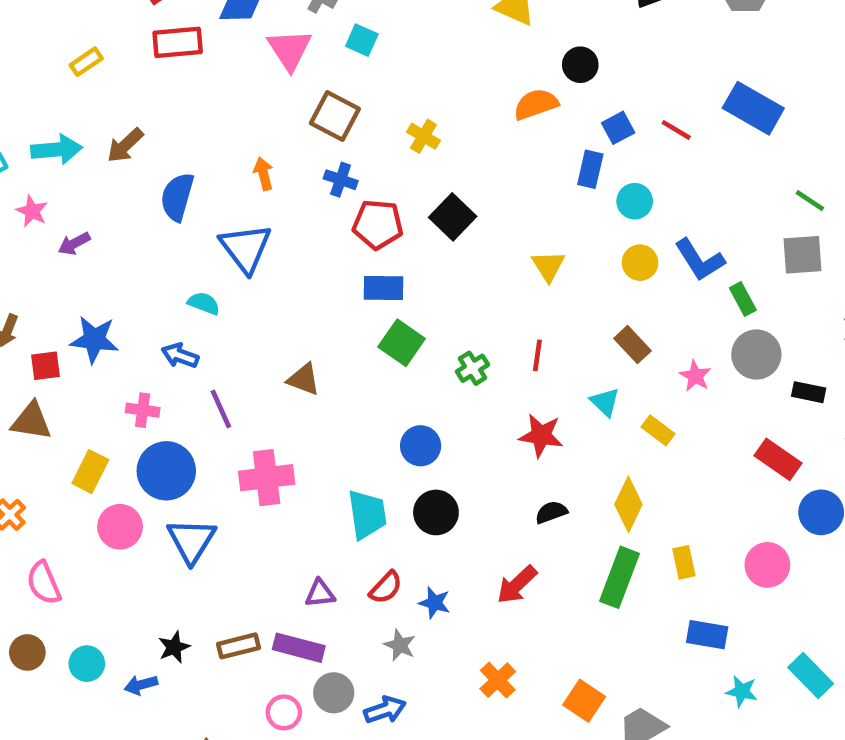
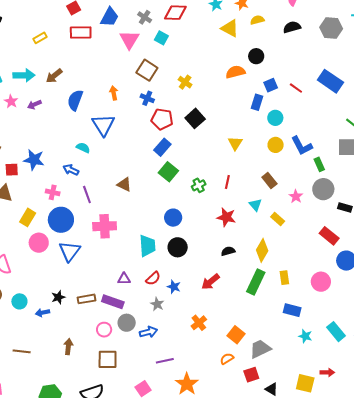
purple arrow: (74, 244) -> (34, 105), moved
blue rectangle: (383, 288) -> (162, 147), turned -54

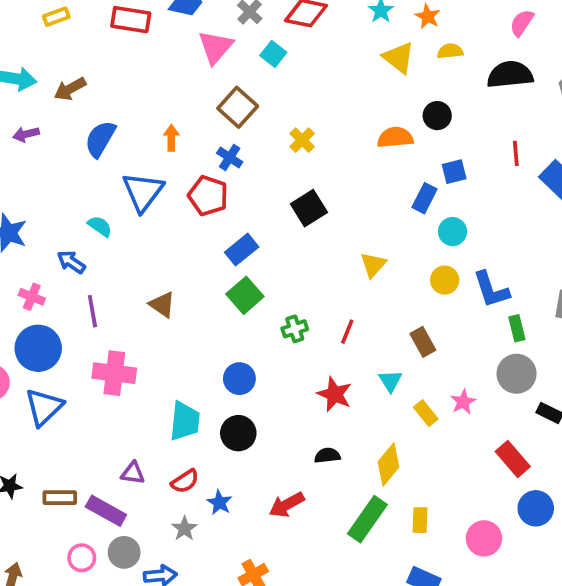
black semicircle: (292, 27) -> (510, 75), size x1.4
red line: (296, 88) -> (516, 153), moved, turned 40
red pentagon: (162, 119) -> (208, 196), moved
pink star: (296, 196) -> (463, 402), moved

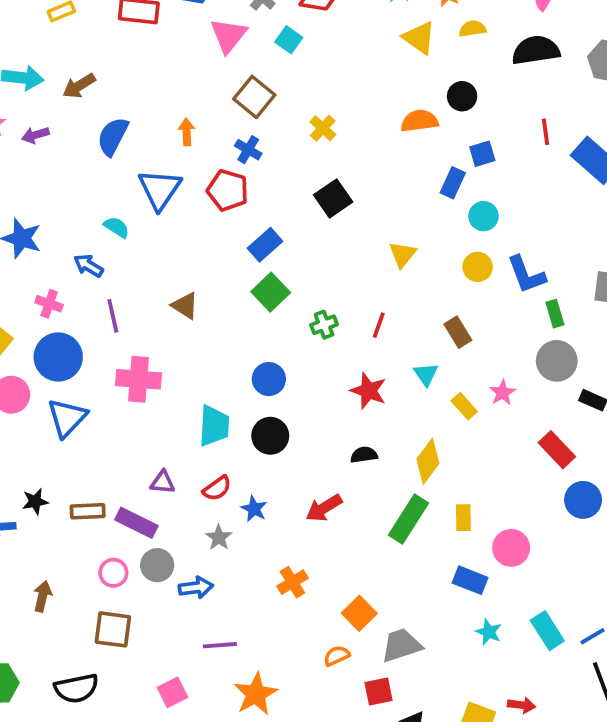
pink circle: (484, 538) -> (511, 548), moved

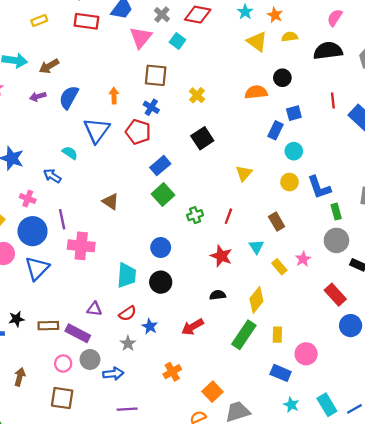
brown square: (254, 97) -> (156, 75), turned -35
purple arrow: (35, 135) -> (38, 97), moved
purple line: (113, 316) -> (62, 219), moved

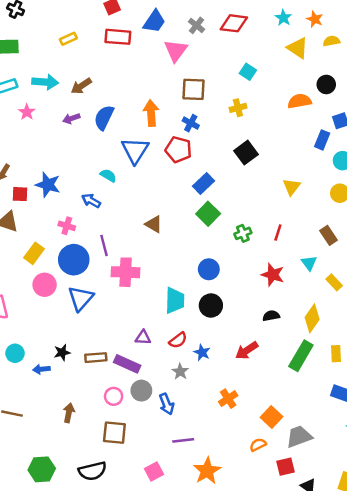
cyan square: (177, 41) -> (248, 72), moved
yellow cross: (197, 95) -> (238, 108), turned 35
orange arrow: (114, 96) -> (151, 113), size x1.5
blue arrow: (113, 374) -> (167, 404), turned 78

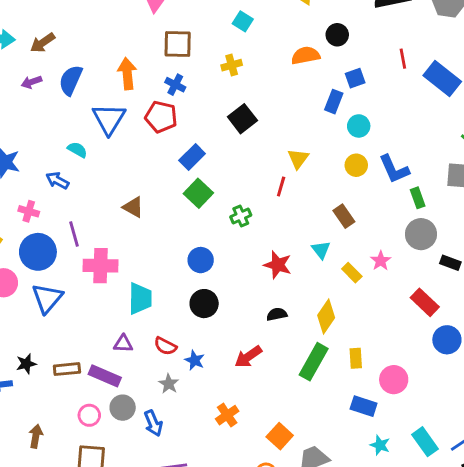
red line: (278, 232) -> (281, 186), moved
cyan trapezoid: (175, 300) -> (140, 299), moved
red semicircle: (178, 340) -> (165, 346), turned 66

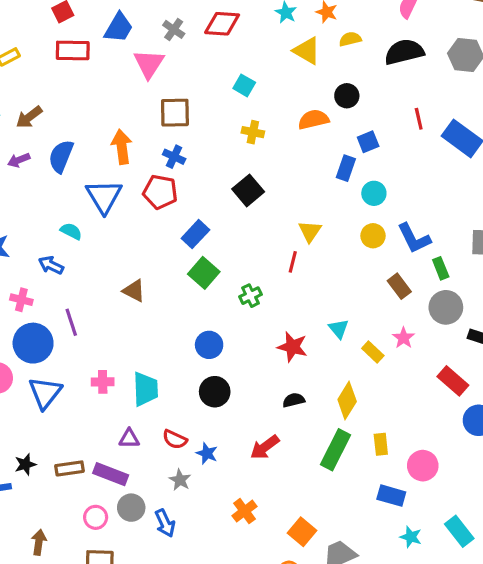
yellow cross: (232, 65) -> (253, 132), moved, turned 30
brown rectangle: (344, 216) -> (399, 286), moved
pink cross: (101, 266) -> (103, 382), moved, size x0.6

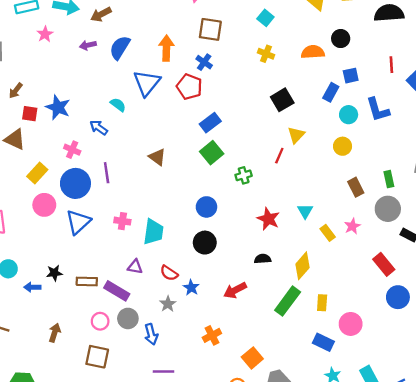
black square: (248, 190) -> (282, 100), moved
blue L-shape: (414, 238) -> (378, 110), moved

